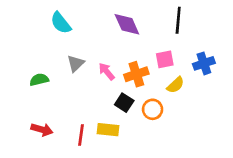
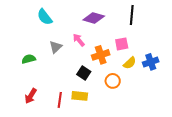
purple diamond: (127, 24) -> (94, 18), turned -50
blue cross: (204, 63) -> (151, 62), moved
pink arrow: (107, 72) -> (79, 40), moved
black square: (124, 103) -> (84, 73), moved
red arrow: (42, 130) -> (31, 96), turned 105

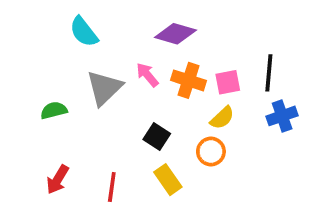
black line: (132, 15) -> (269, 73), moved
gray triangle: (56, 47) -> (104, 88), size x1.5
orange cross: (101, 55) -> (188, 80), moved, turned 36
yellow semicircle: (130, 63) -> (222, 118), moved
yellow rectangle: (80, 96) -> (168, 180), moved, turned 49

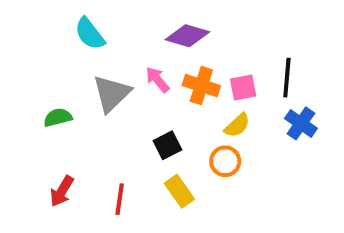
blue cross: (282, 116) -> (301, 123), turned -36
black square: (157, 137) -> (167, 145), turned 30

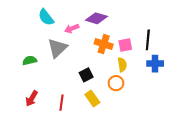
pink arrow: (157, 80) -> (72, 29), moved, turned -72
blue cross: (301, 123) -> (155, 64), turned -35
yellow semicircle: (237, 125) -> (122, 65), turned -56

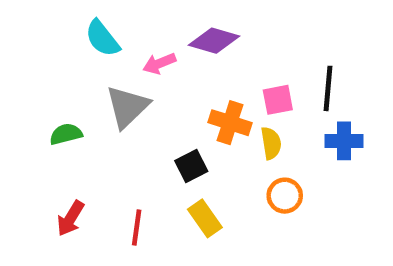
orange cross: (104, 44) -> (230, 123), moved
orange circle: (116, 83) -> (285, 196), moved

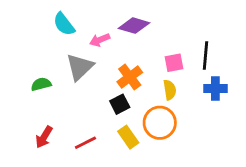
orange cross: (230, 123) -> (130, 77), moved, turned 35
orange circle: (285, 196) -> (160, 123), moved, size x1.5
red line: (137, 227) -> (85, 143), turned 55

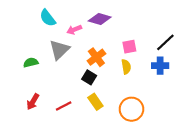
black line: (205, 56) -> (165, 42), moved, turned 42
black square: (120, 104) -> (89, 77), turned -32
orange circle: (160, 123) -> (131, 109), moved

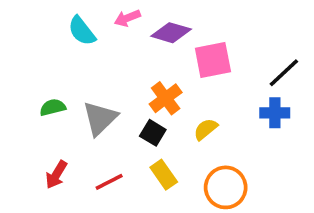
pink arrow: (74, 30) -> (127, 18), moved
pink square: (129, 47) -> (213, 60), moved, size x1.5
gray triangle: (59, 50) -> (100, 118), moved
yellow semicircle: (126, 67) -> (206, 129), moved, turned -120

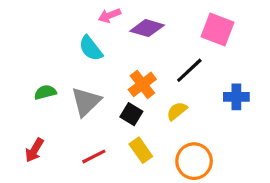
cyan semicircle: (82, 31) -> (91, 48), moved
pink square: (213, 60) -> (218, 30), moved, turned 32
black line: (284, 73) -> (189, 70), moved
red arrow: (56, 175) -> (34, 150), moved

